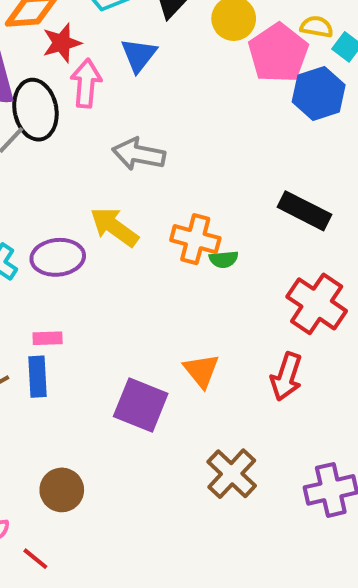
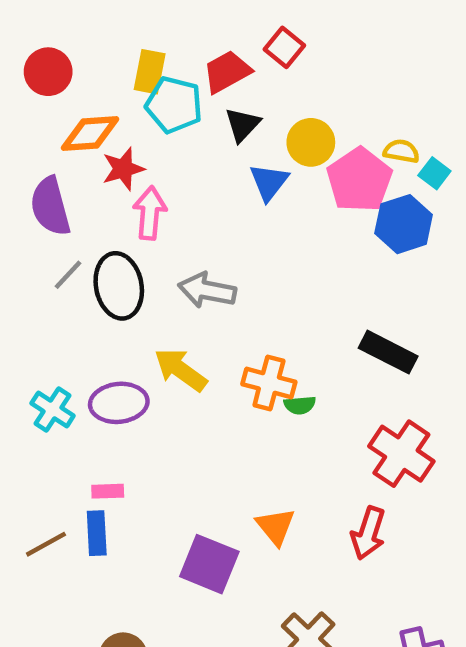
blue triangle: (139, 55) -> (269, 182), moved
black ellipse: (35, 110) -> (119, 286), moved

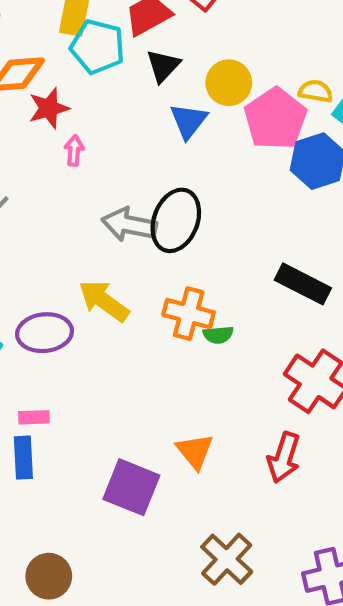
pink arrow: (150, 213) -> (74, 151), size x0.6
black ellipse: (119, 286) -> (176, 220), moved, turned 32

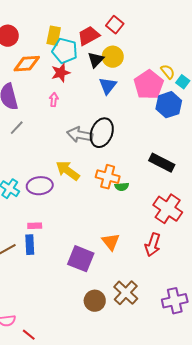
yellow circle: (229, 83) -> (113, 57), moved
yellow semicircle: (316, 91) -> (168, 72), turned 42
red star: (49, 108) -> (61, 73), moved
brown circle: (49, 576) -> (95, 301), moved

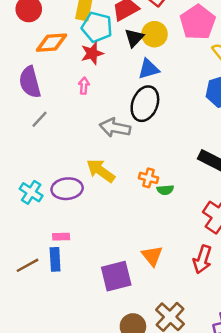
pink pentagon: (149, 85) -> (198, 22), moved
blue triangle: (108, 86) -> (148, 69), turned 36
black ellipse: (102, 133) -> (145, 104), moved
orange cross: (108, 177) -> (148, 178), size x0.7
purple square: (81, 259) -> (116, 276), turned -36

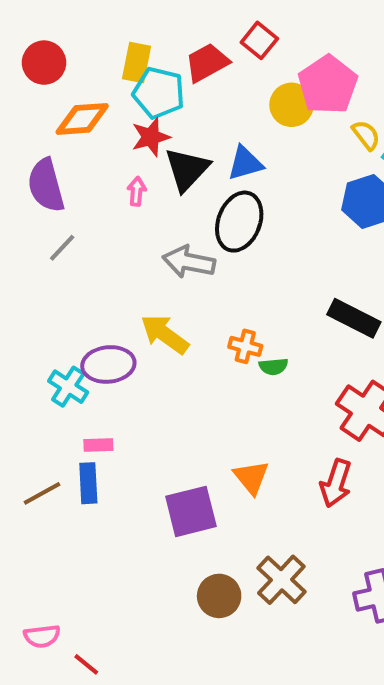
yellow circle: (154, 34) -> (292, 105), moved
black triangle: (134, 38) -> (187, 169), moved, size x1.4
cyan cross: (31, 192) -> (68, 387), moved

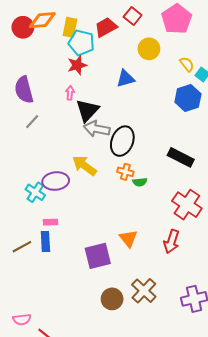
pink pentagon: (328, 85) -> (177, 19), moved
orange diamond: (82, 119) -> (42, 20), moved
black triangle: (187, 169) -> (87, 110), moved
black ellipse: (239, 222) -> (122, 141), moved

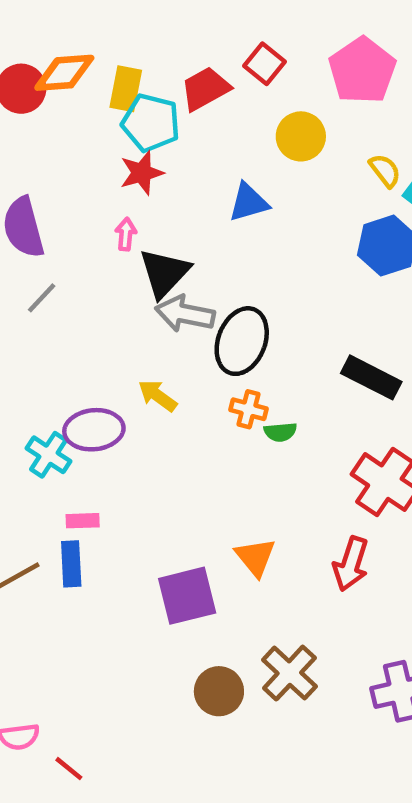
yellow arrow: (84, 166) -> (158, 396), size x0.7

